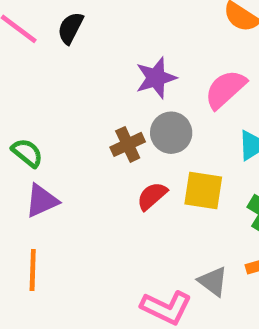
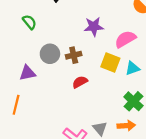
gray circle: (171, 133) -> (50, 54), moved
green semicircle: (27, 153) -> (29, 22), moved
yellow square: (203, 191) -> (110, 63), moved

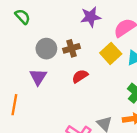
yellow square: (110, 63) -> (111, 53), turned 30
purple triangle: (27, 73) -> (38, 77), moved, turned -42

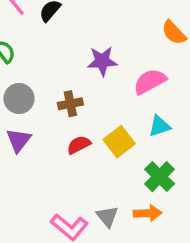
gray circle: (46, 49) -> (19, 99), moved
yellow square: (111, 53) -> (119, 142), moved

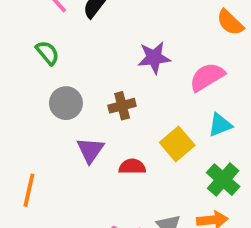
purple triangle: (19, 140) -> (90, 150), moved
red semicircle: (79, 145) -> (132, 167), moved, turned 30

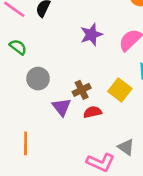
brown cross: (122, 106) -> (82, 90), moved

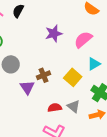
red semicircle: (92, 112) -> (55, 108), moved
gray triangle: (126, 147) -> (74, 106), moved

